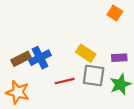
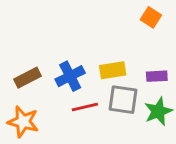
yellow rectangle: (86, 53) -> (113, 70), turned -42
blue cross: (40, 58) -> (70, 76), moved

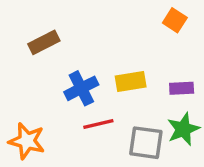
brown rectangle: (28, 78) -> (44, 42), moved
gray square: (123, 100) -> (146, 143), moved

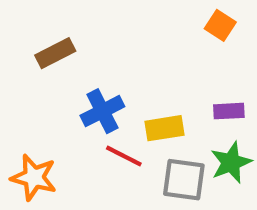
yellow rectangle: (131, 81) -> (165, 128), moved
red line: (98, 124) -> (124, 156), turned 40

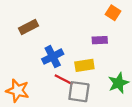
purple rectangle: (229, 111) -> (100, 40), moved
gray square: (184, 180) -> (79, 92), moved

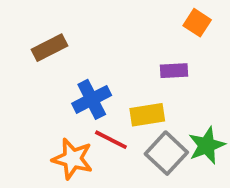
orange star: (18, 91) -> (72, 159), moved
gray square: (79, 92) -> (166, 153), moved, turned 35

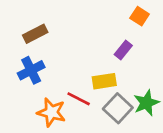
purple rectangle: (174, 71) -> (123, 50), turned -48
blue cross: (92, 99) -> (31, 70), moved

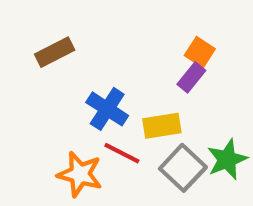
orange square: (140, 16) -> (200, 52), moved
blue cross: (31, 70) -> (107, 109), moved, turned -30

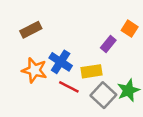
orange square: (200, 52) -> (130, 29), moved
orange star: (80, 174) -> (34, 70), moved

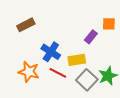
orange square: (130, 29) -> (109, 24), turned -32
orange star: (34, 70) -> (29, 72), moved

